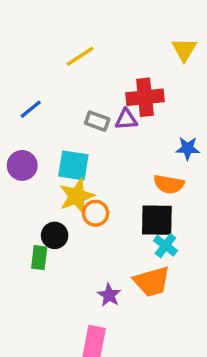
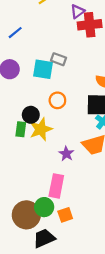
purple triangle: (126, 119) -> (77, 11), moved, turned -32
gray rectangle: (97, 121) -> (59, 59), moved
yellow star: (77, 196) -> (41, 129), moved

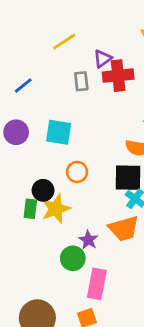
gray rectangle: (59, 59) -> (81, 81), moved, turned 64
pink rectangle: (56, 186) -> (97, 284), moved
green circle: (44, 207) -> (73, 258), moved

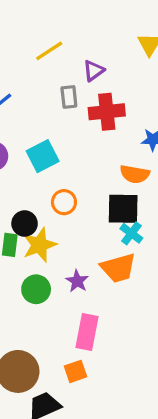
red cross: (118, 76) -> (107, 112), moved
cyan square: (59, 132) -> (43, 156), turned -36
green circle: (73, 258) -> (36, 289), moved

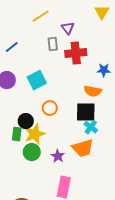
purple triangle: (94, 71) -> (68, 28), turned -32
green circle: (36, 289) -> (32, 152), moved

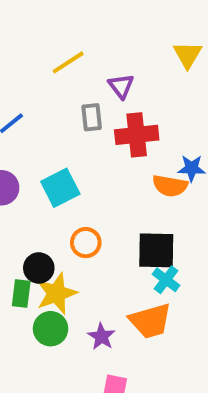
orange semicircle: (93, 91) -> (170, 186), moved

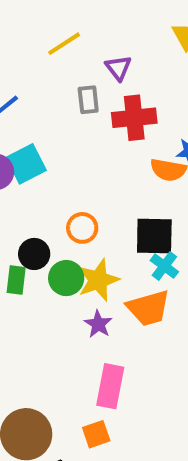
cyan square: (60, 188) -> (26, 164), moved
yellow star: (56, 293) -> (98, 280), moved
green circle: (51, 329) -> (66, 278), moved

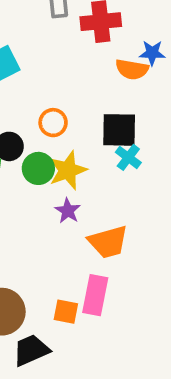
orange trapezoid: (148, 308) -> (108, 242), moved
pink rectangle: (110, 386) -> (95, 295), moved
orange square: (96, 434) -> (66, 312), turned 30

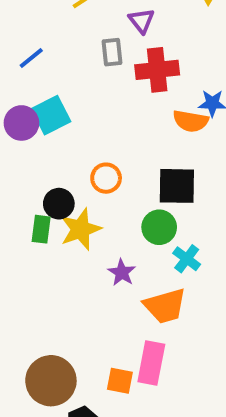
cyan cross: (128, 157) -> (187, 259), moved
green circle: (38, 168) -> (159, 227), moved
yellow star: (68, 170) -> (80, 229), moved

